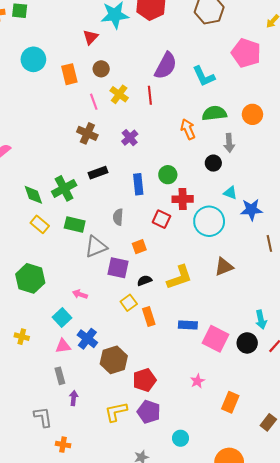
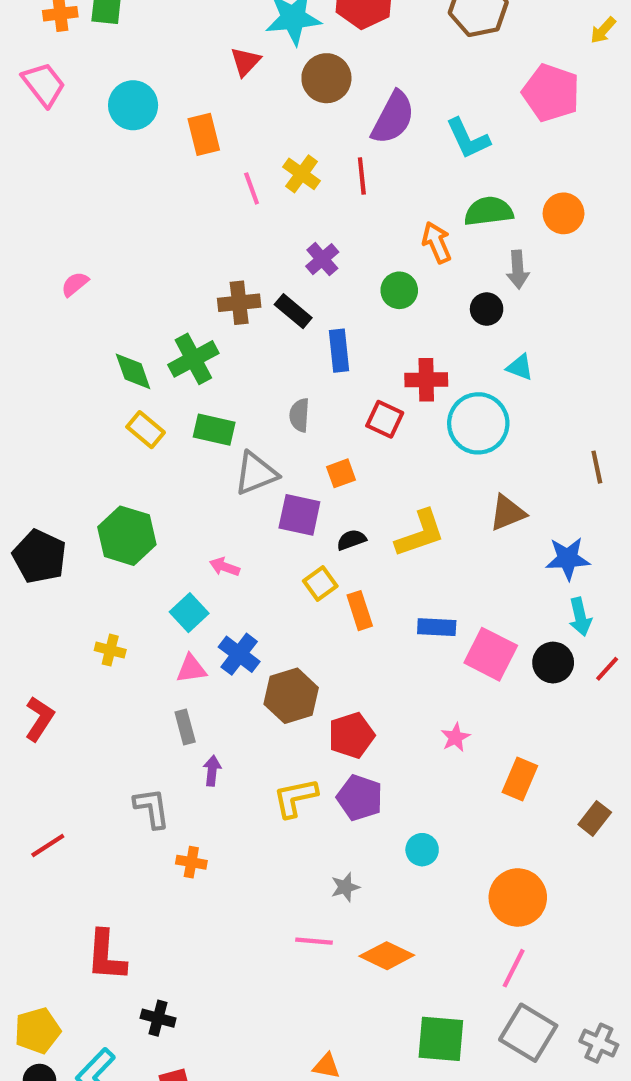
brown circle: (101, 69) -> (326, 78), moved, size x1.5
brown cross: (87, 133) -> (239, 303), moved, turned -30
black rectangle: (98, 173) -> (293, 311), moved, turned 60
green circle: (168, 175) -> (399, 290), moved
blue star: (251, 210) -> (568, 559), moved

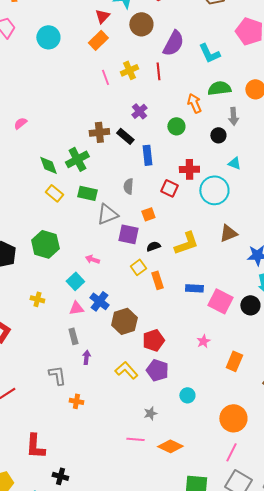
orange rectangle: (204, 134) -> (98, 40), moved, turned 60
yellow cross: (302, 174) -> (129, 70), turned 30
yellow L-shape: (295, 798) -> (126, 370), turned 60

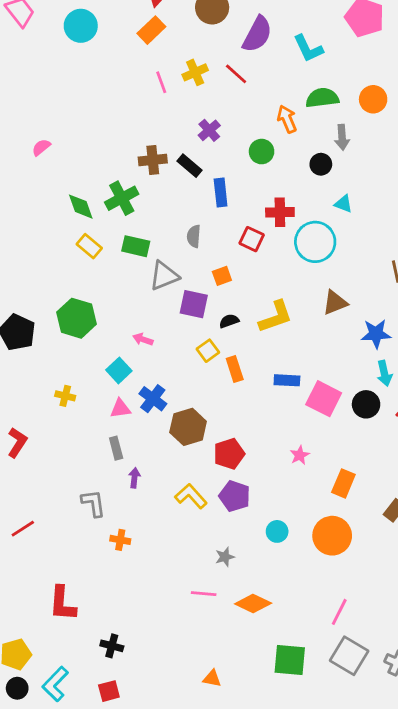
red line: (158, 71) -> (236, 74), turned -42
orange circle: (233, 418) -> (332, 536), moved
black cross: (60, 476) -> (112, 646), moved

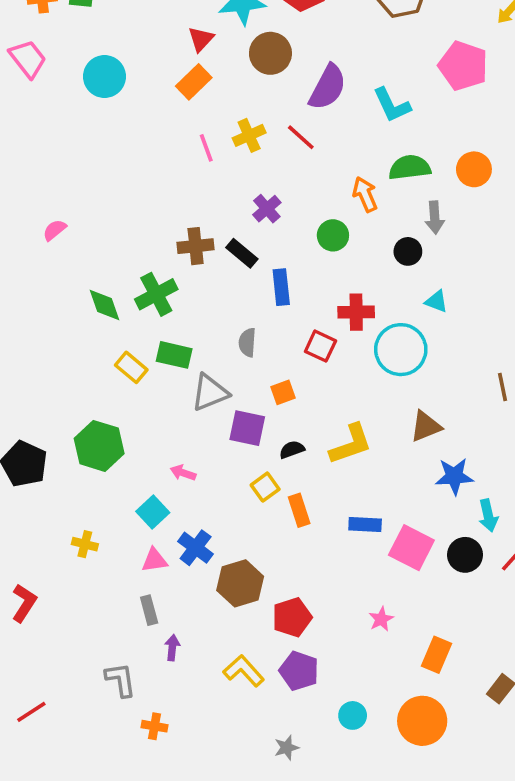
yellow rectangle: (89, 246) -> (131, 367), moved
blue star: (376, 334) -> (454, 476), moved

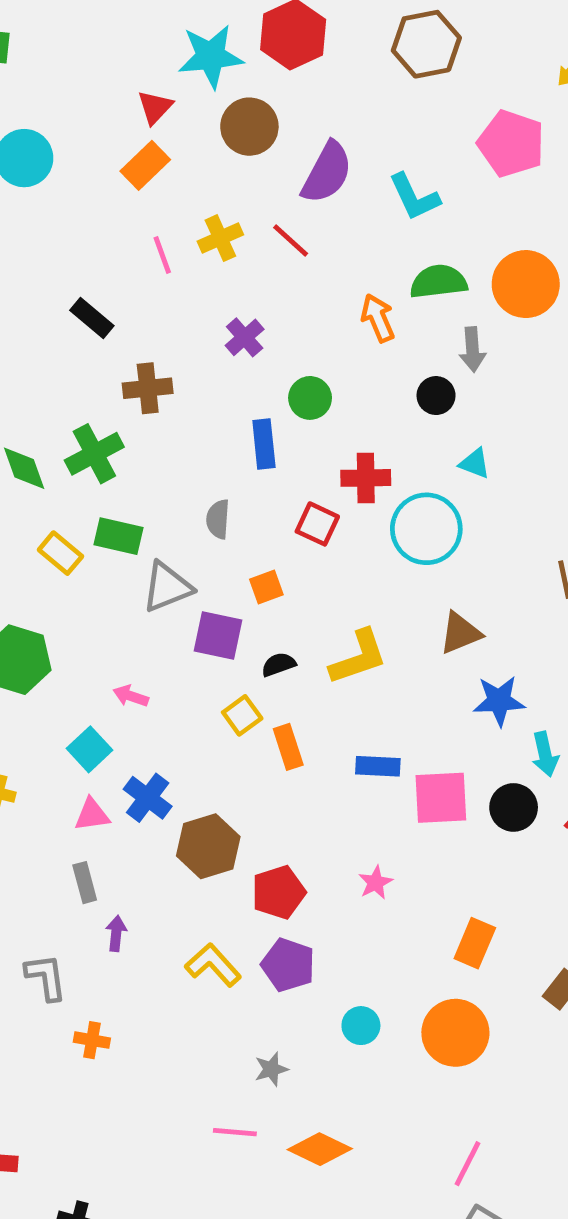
orange circle: (474, 169) -> (526, 284), size x1.4
green circle: (333, 235) -> (310, 398), moved
black rectangle: (242, 253) -> (92, 318), moved
pink square: (411, 548) -> (441, 798), turned -30
pink star: (381, 619) -> (375, 883), moved

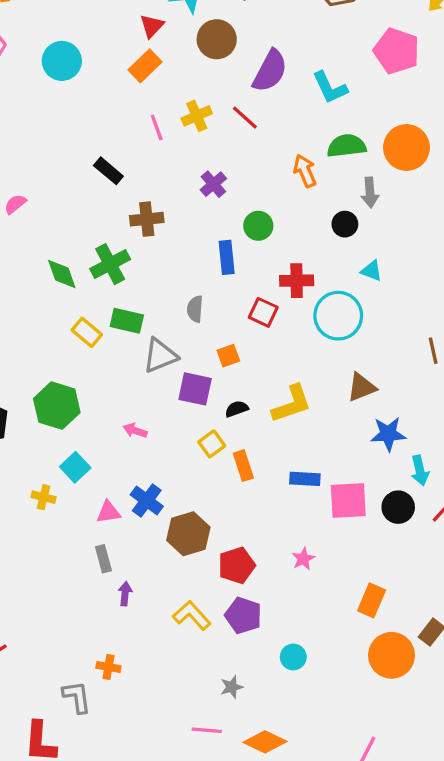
cyan square: (90, 749) -> (75, 467), moved
gray L-shape: (46, 977) -> (77, 697), moved
orange circle: (455, 1033) -> (391, 655), moved

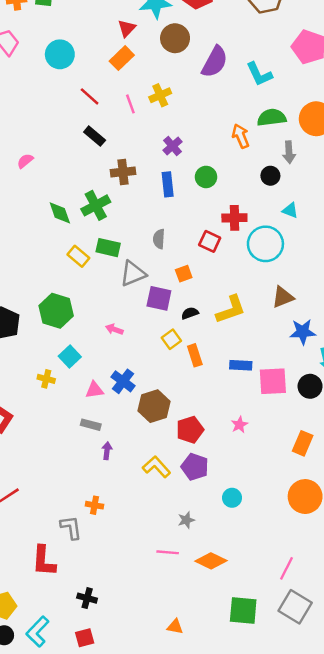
red line: (245, 118) -> (90, 96), moved
blue rectangle: (227, 257) -> (168, 184), moved
gray rectangle: (103, 559) -> (91, 425), turned -60
orange rectangle: (372, 600) -> (303, 443), moved

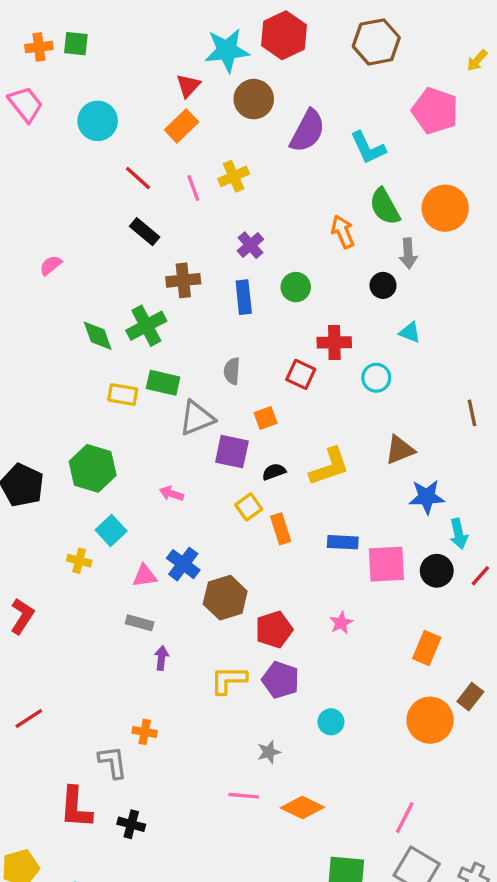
green semicircle: (272, 118) -> (385, 206), turned -112
cyan circle: (265, 244) -> (376, 378), size x0.6
yellow rectangle: (78, 256) -> (123, 395), turned -30
yellow L-shape: (156, 467) -> (229, 680), turned -48
black cross: (87, 598) -> (131, 824), moved

